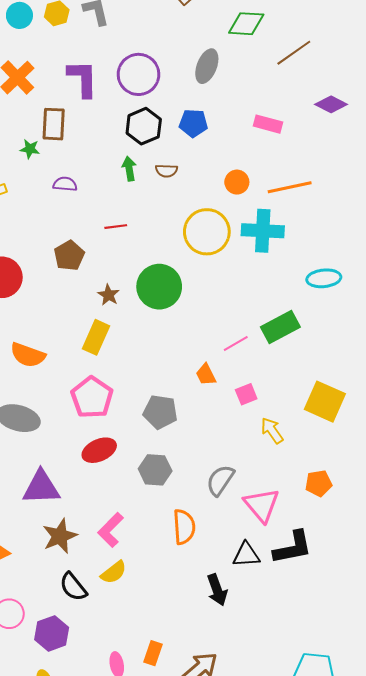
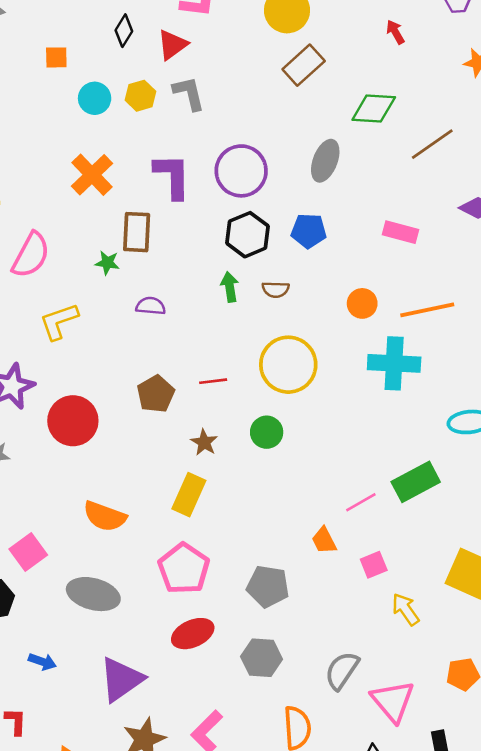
red line: (116, 227) -> (213, 381), moved
yellow circle: (207, 232) -> (288, 365), moved
green circle: (159, 287) -> (267, 432), size x0.6
purple triangle: (41, 487) -> (121, 679), turned -33

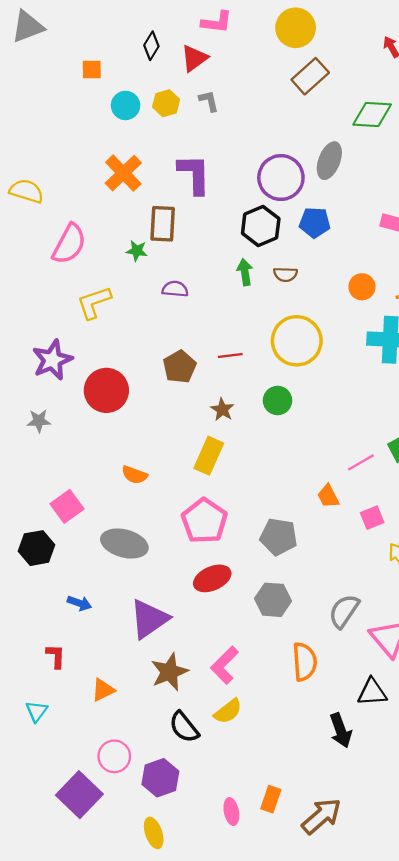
gray L-shape: (189, 93) -> (209, 101), size x0.7
purple circle: (241, 171) -> (281, 178), moved
orange semicircle: (105, 516) -> (135, 475), size x0.7

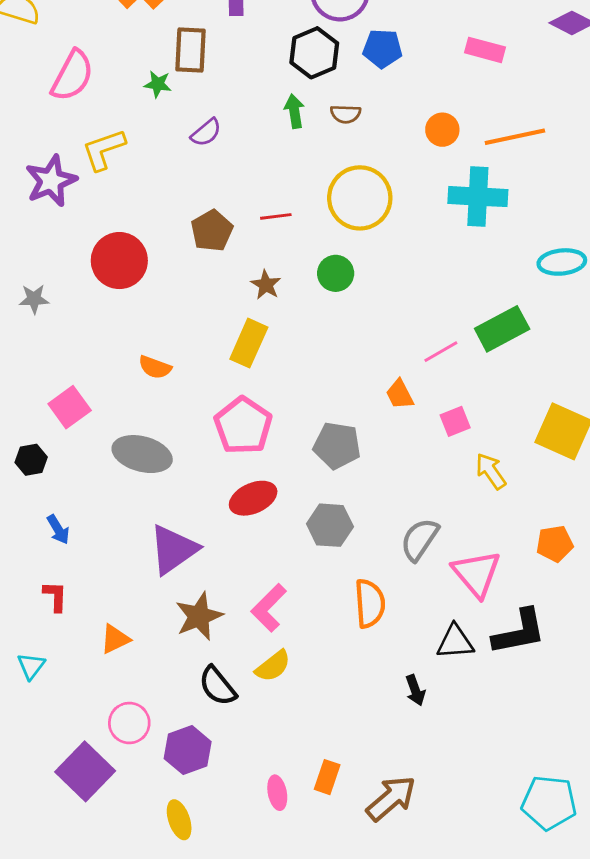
purple semicircle: (175, 289) -> (206, 132), turned 135
purple star: (52, 360) -> (51, 181), moved
black hexagon: (37, 548) -> (31, 460), size x0.7
blue arrow: (79, 603) -> (58, 529), moved, turned 40
black arrow: (341, 730) -> (415, 690), size x0.7

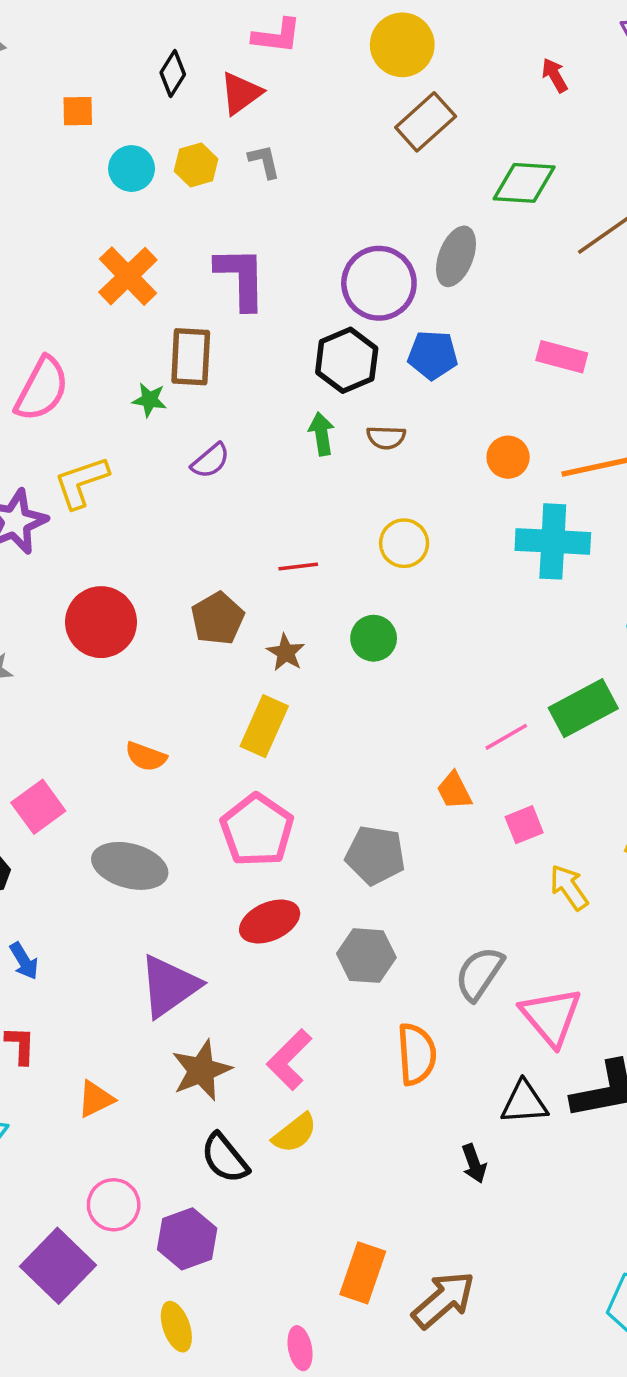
yellow circle: (360, 198) -> (404, 543), size x0.6
brown pentagon: (212, 231) -> (218, 619), moved
orange rectangle: (327, 777) -> (363, 1273), size x1.4
pink ellipse: (277, 793) -> (300, 1348), moved

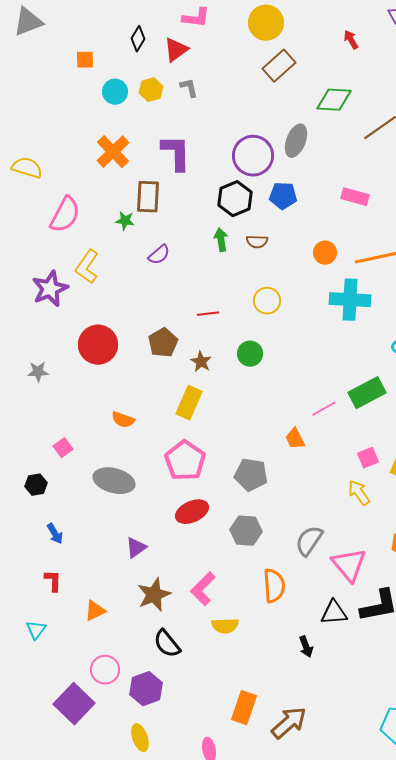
yellow L-shape: (81, 482) -> (87, 267), turned -36
pink square: (38, 807) -> (63, 448), size x0.7
pink square: (524, 825) -> (368, 458), moved
purple triangle: (169, 986) -> (136, 548), size x0.6
yellow semicircle: (295, 1133) -> (225, 626), moved, turned 36

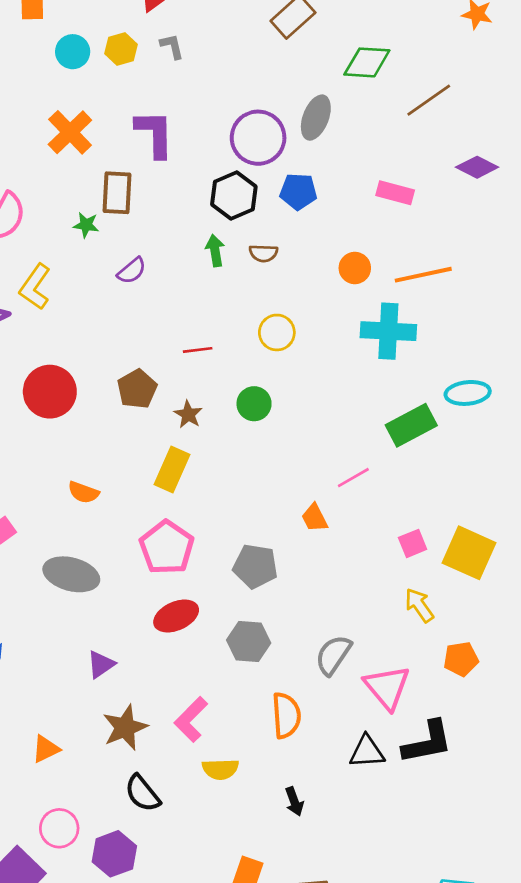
green rectangle: (367, 393) -> (411, 425), moved
yellow arrow: (359, 493) -> (419, 605), moved
black arrow: (306, 647) -> (294, 801), moved

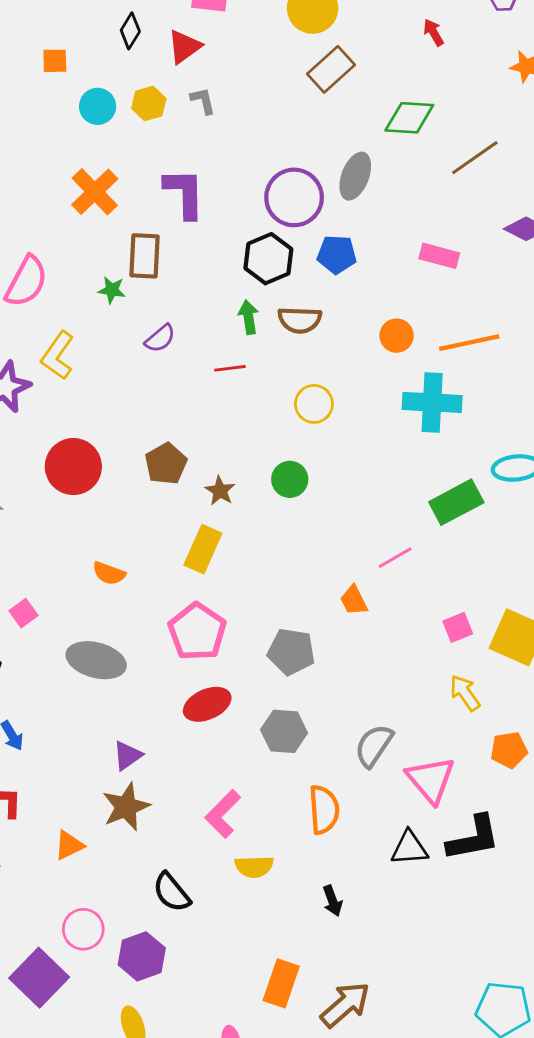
brown semicircle: (263, 253) -> (300, 320), size x1.4
red line: (198, 350) -> (230, 368), moved
brown star: (125, 728) -> (126, 807), moved

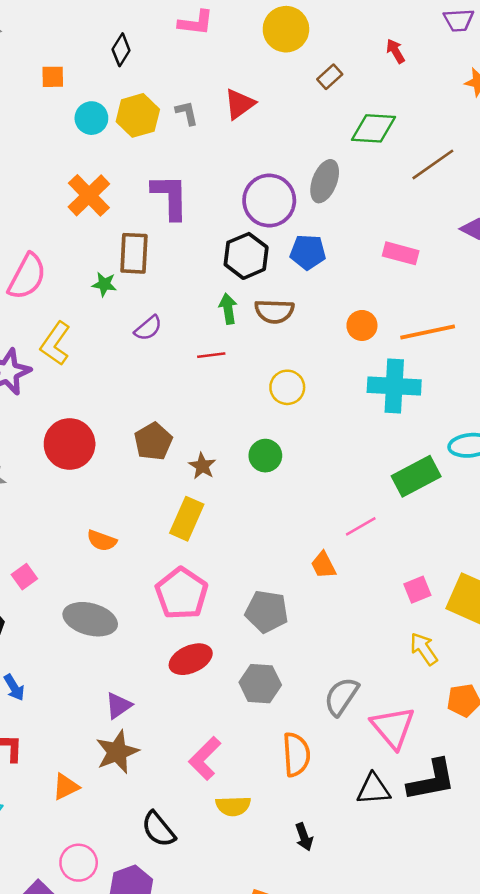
red triangle: (184, 47) -> (240, 104), moved
brown rectangle: (331, 69) -> (330, 77), moved, size x0.6
yellow hexagon: (149, 104) -> (138, 115), size x1.4

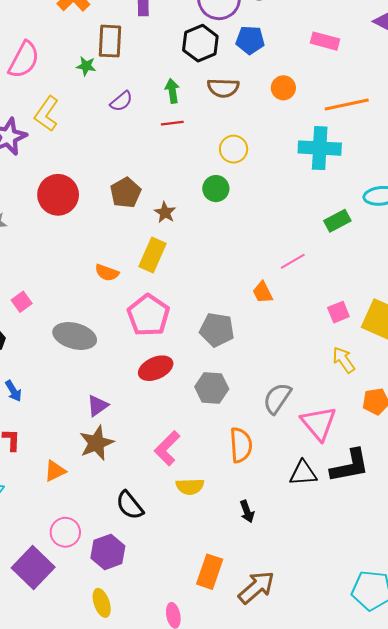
green arrow: (228, 309) -> (172, 91), moved
orange circle: (362, 325) -> (283, 88), moved
green circle: (265, 456) -> (216, 189), moved
green rectangle: (416, 476) -> (337, 221), size x0.7
orange semicircle: (102, 541) -> (107, 273), moved

